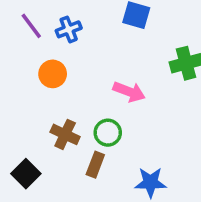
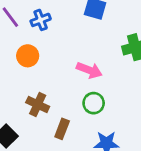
green circle: (108, 133) -> (94, 103), moved

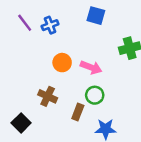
orange circle: (28, 56) -> (62, 63), moved
brown rectangle: (62, 129) -> (78, 112), moved

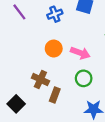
blue cross: (50, 25) -> (55, 14), moved
brown rectangle: (78, 112) -> (55, 95), moved

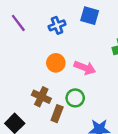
green circle: (84, 78) -> (75, 98), moved

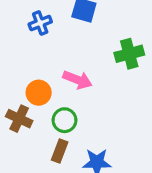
orange circle: (56, 63) -> (39, 93), moved
brown rectangle: (57, 114) -> (60, 151), moved

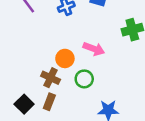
brown rectangle: (60, 151) -> (49, 102), moved

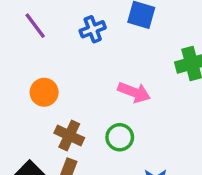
orange circle: (65, 58) -> (44, 92), moved

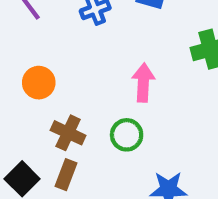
pink arrow: (134, 92) -> (143, 83), turned -108

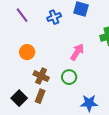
pink arrow: (143, 83) -> (77, 52), turned 30

